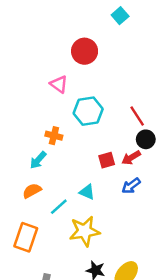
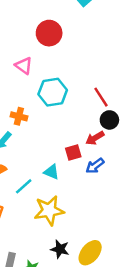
red square: (107, 160) -> (73, 153), moved

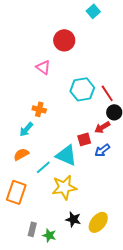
cyan hexagon: (53, 92) -> (82, 89), moved
cyan triangle: (51, 172) -> (66, 155), size x1.6

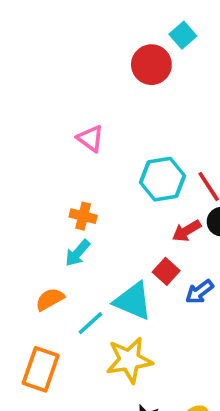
red circle: (64, 40) -> (151, 65), moved
red arrow: (102, 127) -> (187, 231), moved
cyan arrow: (26, 129) -> (78, 253), moved
red square: (84, 139) -> (166, 271), turned -32

